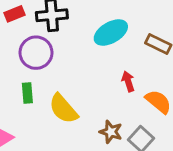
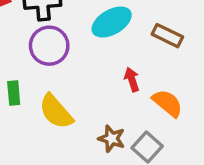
purple circle: (36, 53) -> (49, 46), moved

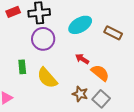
red arrow: (132, 79) -> (82, 59), moved, turned -40
orange semicircle: (167, 103) -> (100, 73), moved

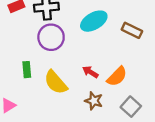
red arrow: (82, 59) -> (90, 72), moved
orange semicircle: (100, 73) -> (117, 77), turned 96
gray square: (101, 99) -> (131, 107), moved

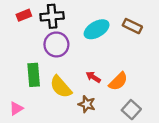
brown rectangle: (132, 30) -> (132, 26), moved
green rectangle: (27, 70) -> (34, 75), size x1.5
brown star: (94, 101) -> (87, 104), moved

